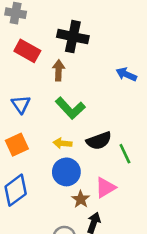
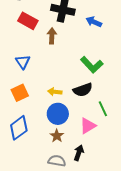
blue arrow: (126, 74) -> (94, 22), moved
green L-shape: (70, 108) -> (92, 65), moved
green line: (125, 154) -> (103, 109), moved
brown star: (81, 199) -> (57, 136), moved

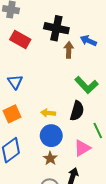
brown arrow: (52, 36) -> (69, 50), moved
black semicircle: (83, 90) -> (77, 111), turned -54

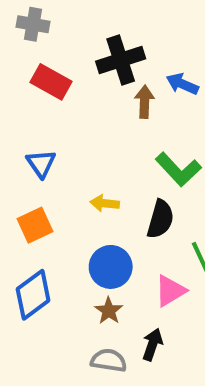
black cross: (56, 28) -> (121, 60), turned -30
yellow arrow: (48, 113) -> (105, 203), moved

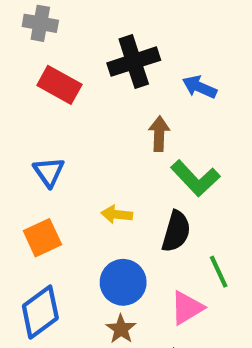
brown arrow: (144, 102) -> (159, 134), moved

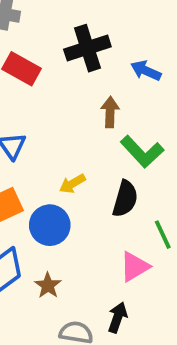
yellow arrow: (117, 214) -> (72, 184), turned -36
blue circle: (123, 282) -> (50, 225), moved
brown star: (121, 329) -> (48, 285), moved

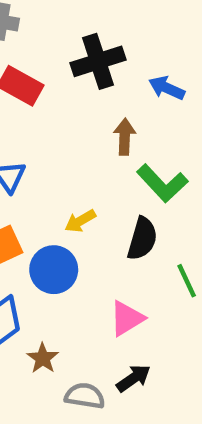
pink triangle: (135, 267) -> (127, 318), moved
brown star: (48, 285) -> (43, 358), moved
black arrow: (118, 317) -> (133, 378), turned 36

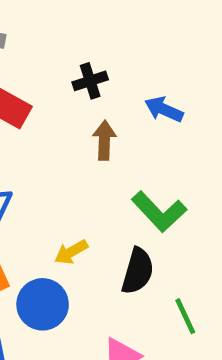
black cross: (98, 61) -> (90, 81), size x0.6
brown arrow: (125, 137) -> (104, 140), moved

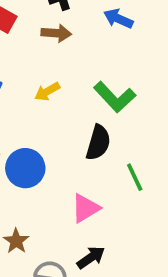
brown arrow: (104, 140) -> (56, 33), moved, turned 92
yellow arrow: (71, 252) -> (47, 92), moved

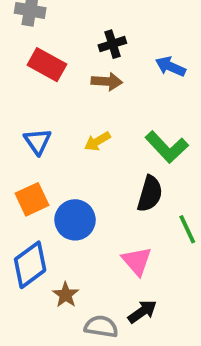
pink triangle: (85, 208) -> (137, 261), turned -40

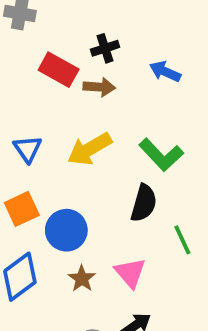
red rectangle: (47, 65) -> (59, 70), moved
yellow arrow: (97, 141) -> (90, 149), size x1.6
brown star: (66, 295) -> (82, 279), moved

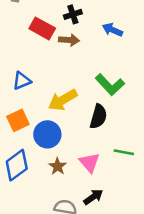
blue triangle: (28, 149) -> (22, 81), turned 42
yellow arrow: (90, 149) -> (63, 100), moved
green line: (182, 240) -> (124, 152), moved, turned -54

